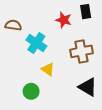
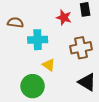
cyan cross: (36, 43) -> (38, 40), turned -36
green circle: (31, 91) -> (33, 86), size x1.5

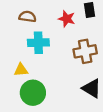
brown semicircle: (15, 23) -> (27, 17), moved
yellow triangle: (49, 65) -> (21, 70), moved, turned -40

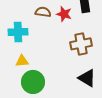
brown semicircle: (27, 17) -> (43, 12), moved
cyan cross: (38, 43) -> (18, 32), moved

